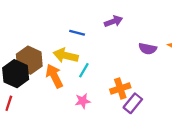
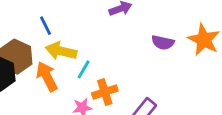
blue line: (77, 33) -> (45, 26), moved, turned 49
orange cross: (120, 88) -> (105, 92), moved

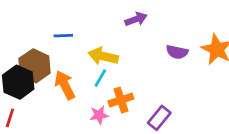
blue line: (45, 26) -> (63, 36), turned -66
yellow arrow: (61, 51) -> (103, 56), moved

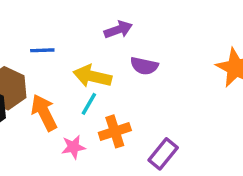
purple arrow: (136, 19) -> (118, 30), moved
purple semicircle: (177, 52) -> (144, 66), moved
pink star: (99, 115) -> (73, 147), moved

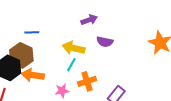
blue line: (42, 50) -> (32, 32), moved
orange arrow: (44, 112) -> (33, 75), moved, turned -55

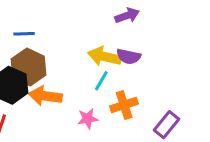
blue line: (32, 32) -> (24, 34), moved
purple semicircle: (105, 42) -> (129, 56), moved

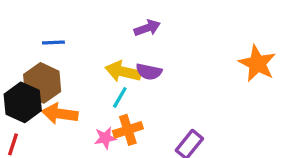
blue line: (24, 34) -> (53, 42), moved
orange cross: (124, 105) -> (128, 130), moved

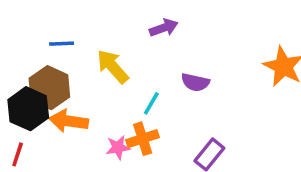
yellow arrow: (123, 72) -> (113, 66), moved, turned 36
purple semicircle: (149, 72) -> (195, 82), moved
cyan line: (120, 97) -> (151, 103), moved

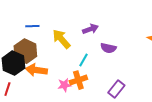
purple arrow: (164, 28) -> (90, 29), moved

